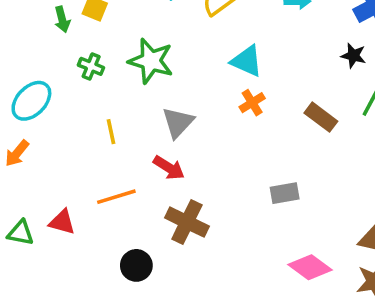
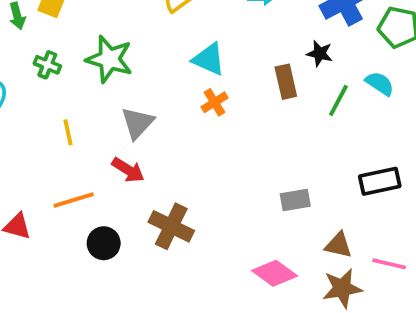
brown rectangle: (321, 117) -> (286, 82), moved, turned 40
gray rectangle: (285, 193) -> (295, 200), moved
brown cross: (187, 222) -> (171, 226), moved
black circle: (136, 265) -> (104, 243), moved

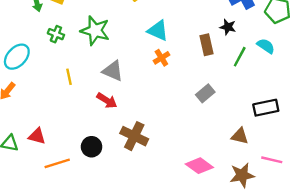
gray triangle: (137, 123) -> (113, 71), turned -50
orange line: (74, 200) -> (57, 163), moved
gray rectangle: (295, 200) -> (205, 93), moved, turned -30
brown triangle: (338, 245) -> (240, 136), moved

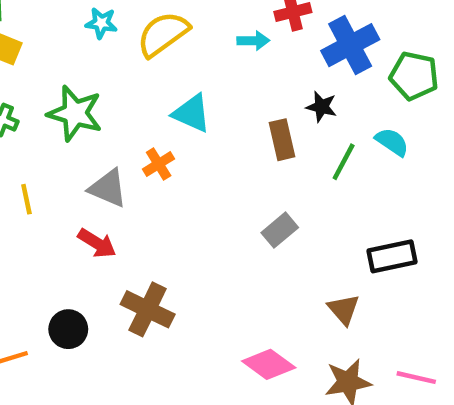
orange cross: (161, 58) -> (159, 164), moved
brown triangle: (240, 136) -> (344, 309), turned 36
pink line: (272, 160) -> (416, 378), moved

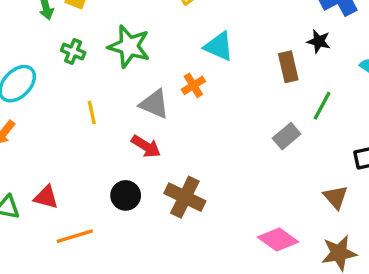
green line: (344, 162) -> (322, 106), moved
black circle: (68, 329) -> (126, 195), moved

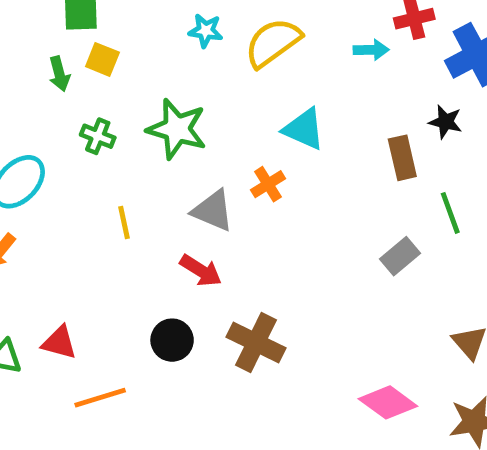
green line: (322, 106) -> (450, 213), turned -48

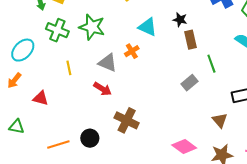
black star: (445, 122) -> (180, 20), moved
green cross: (98, 136) -> (57, 30), size x1.5
black circle: (172, 340) -> (90, 138), moved
red triangle: (59, 342) -> (41, 98), moved

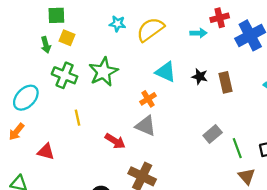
black star: (180, 20) -> (200, 77), moved
green star: (92, 27) -> (103, 72), turned 30
brown rectangle: (191, 40) -> (225, 82), moved
gray triangle: (108, 63) -> (146, 126), moved
green line: (211, 64) -> (237, 148), moved

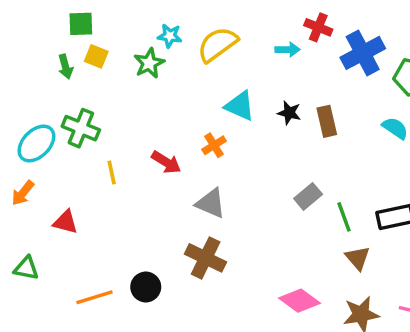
red cross: (220, 18) -> (318, 27), turned 36
green star: (103, 72) -> (149, 63), moved, size x0.7
green cross: (65, 75) -> (81, 128), moved
gray triangle: (146, 126) -> (211, 203), moved
red arrow: (115, 141) -> (166, 162), moved

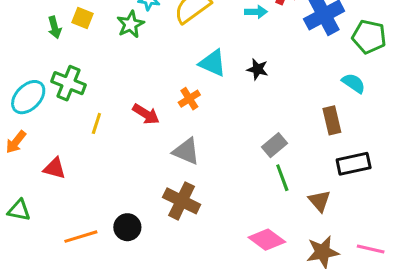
brown rectangle: (327, 121) -> (332, 120), moved
yellow line: (112, 173) -> (96, 123), turned 30
green line: (344, 217) -> (282, 178), moved

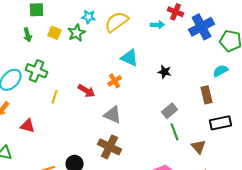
yellow square: (82, 18) -> (54, 33), moved
black star: (258, 69) -> (164, 72), moved
cyan semicircle: (354, 83) -> (220, 71), turned -63

